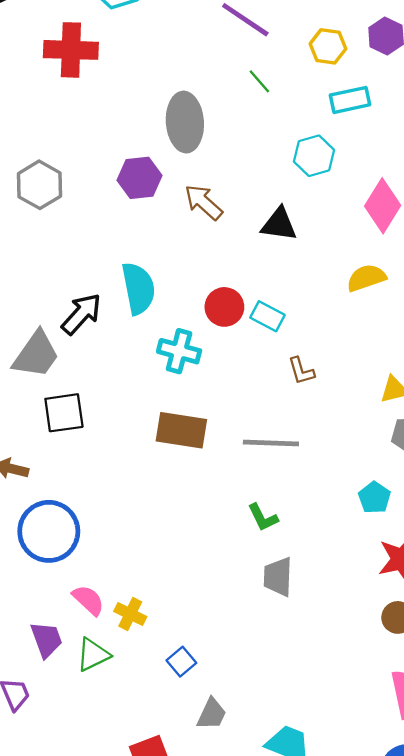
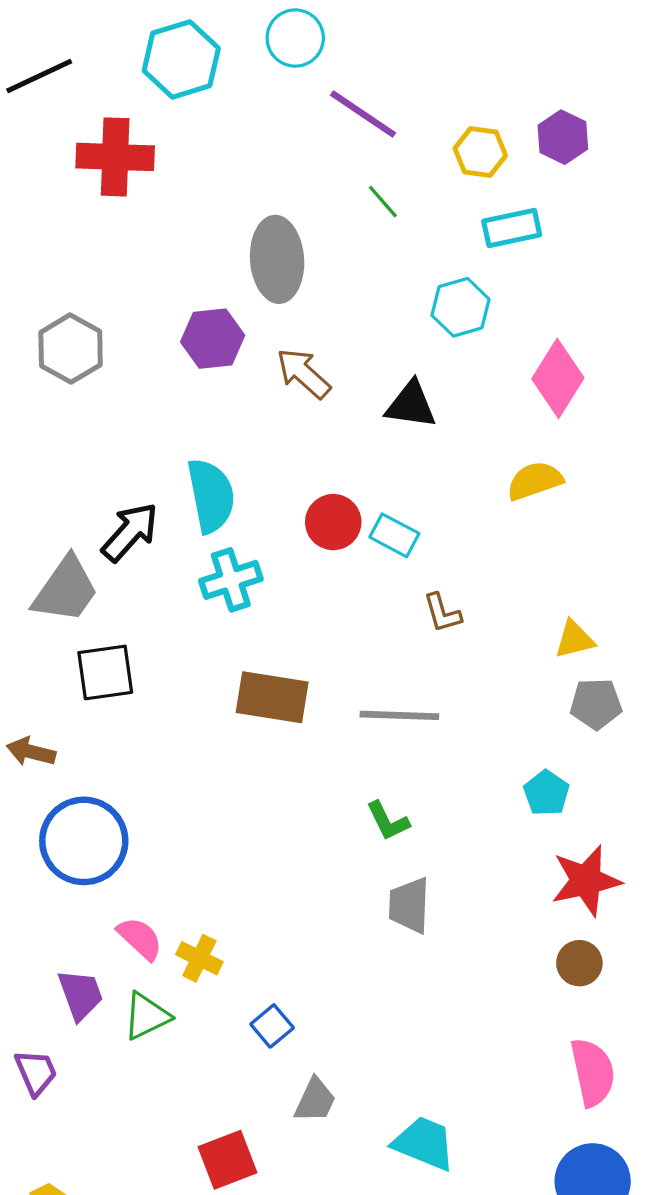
cyan cross: (179, 351) -> (231, 580), moved, turned -33

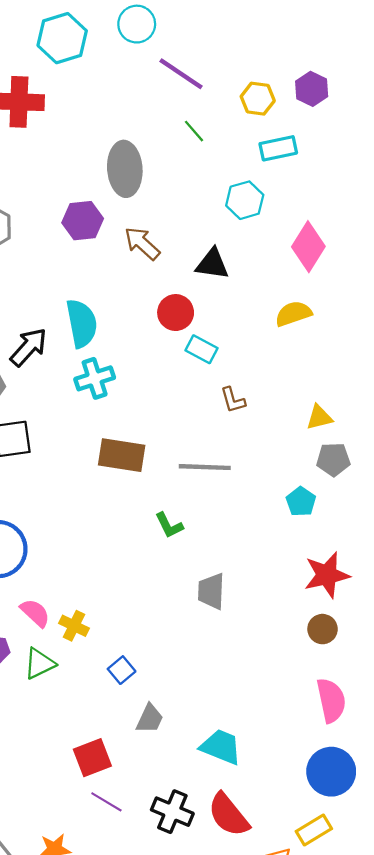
red circle: (333, 522) -> (176, 313), moved
cyan pentagon: (546, 793) -> (301, 502), moved
green L-shape: (388, 821) -> (169, 525), moved

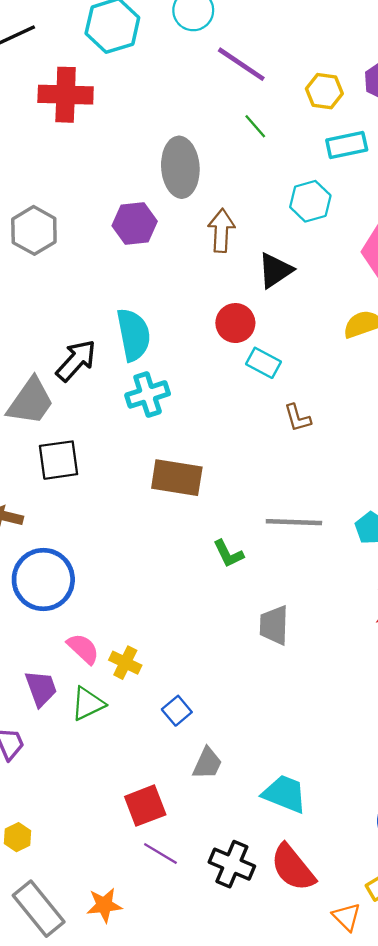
brown arrow: (142, 243) -> (221, 230), moved, turned 51
black triangle: (212, 264) -> (275, 270), turned -42
gray line: (205, 467) -> (294, 522), moved

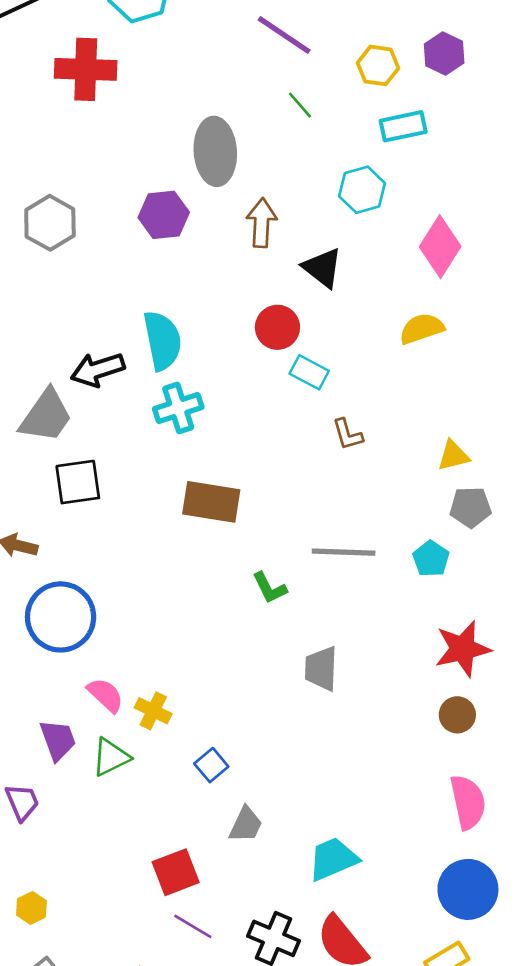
black triangle: (275, 270) -> (322, 268), turned -48
black arrow: (76, 360) -> (98, 370), turned -150
cyan trapezoid: (285, 794) -> (333, 859), turned -45

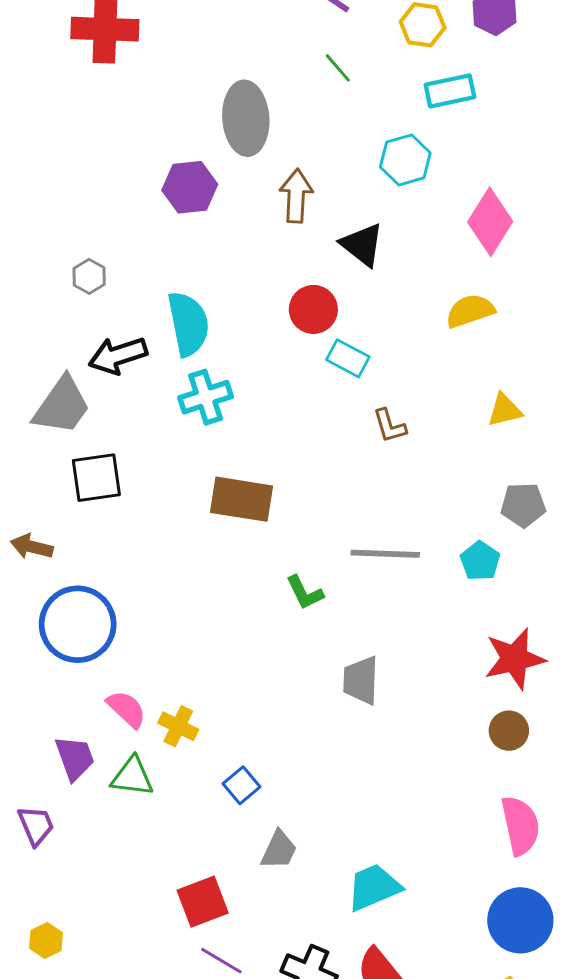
gray hexagon: (50, 223) -> (89, 276), moved, size x0.6
yellow triangle: (453, 456) -> (505, 410), moved
green triangle: (111, 757) -> (132, 777), turned 33

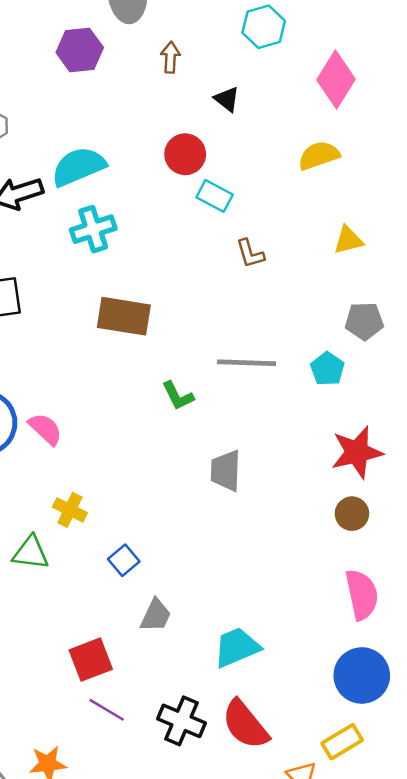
brown arrow: (296, 196) -> (170, 57), size x0.7
black triangle: (362, 245) -> (227, 99), size x0.7
cyan semicircle: (188, 324) -> (78, 167), turned -102
pink semicircle: (126, 709) -> (45, 429), moved

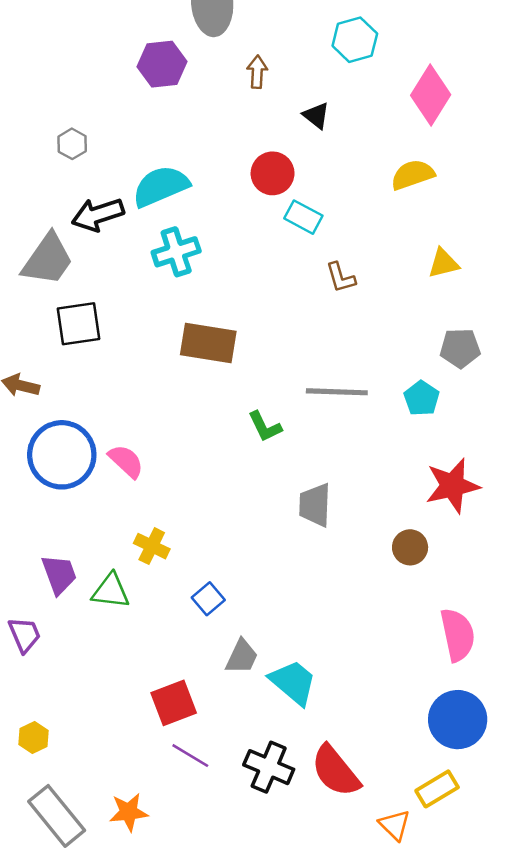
brown circle: (352, 514) -> (410, 547), moved
cyan trapezoid: (237, 647) -> (293, 682), moved, turned 63

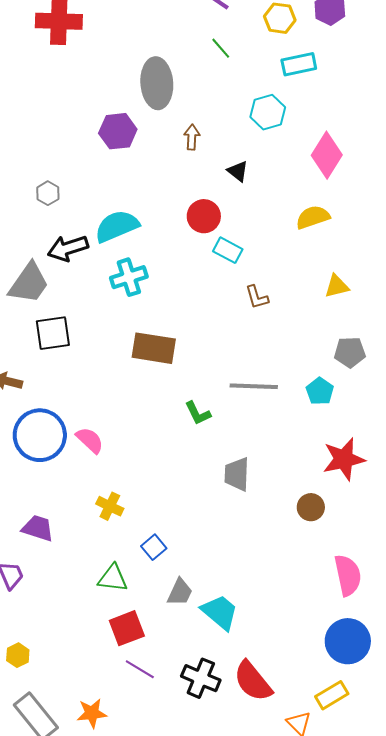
purple trapezoid: (59, 574) -> (38, 528), turned -52
green triangle: (111, 591) -> (113, 578), moved

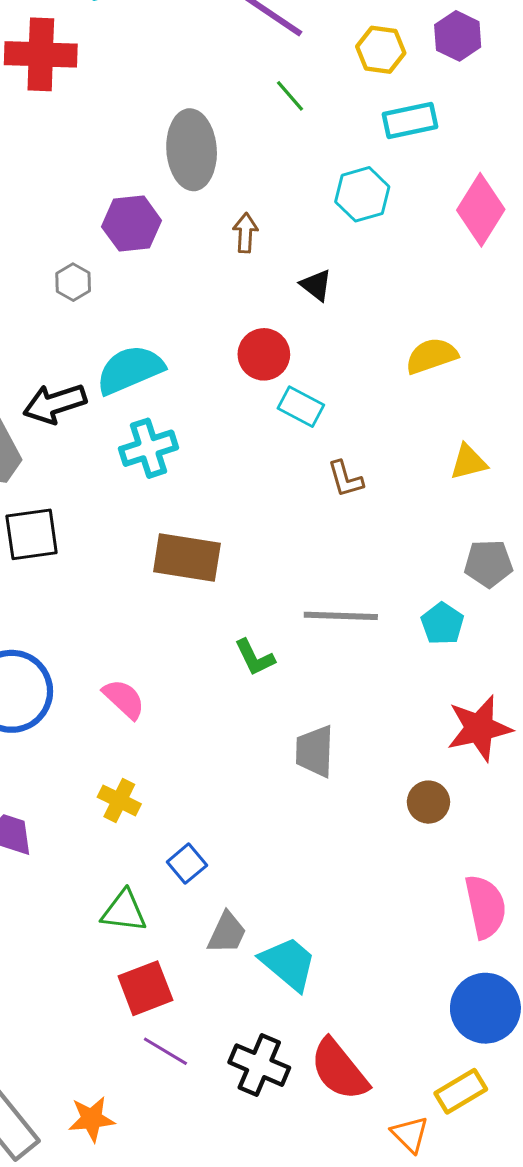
pink diamond: (327, 155) -> (481, 210), moved
gray hexagon: (48, 193) -> (73, 282), moved
pink semicircle: (90, 440) -> (124, 699), moved

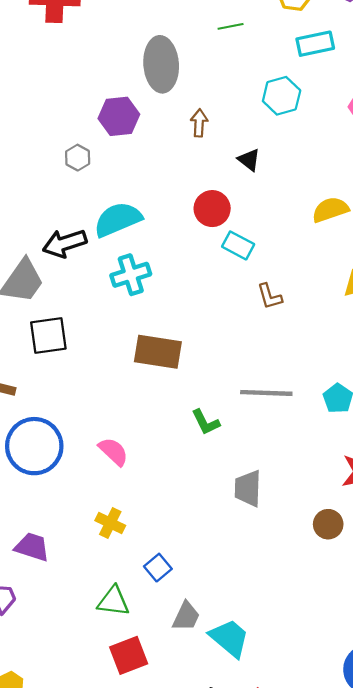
green line: (290, 96) -> (231, 26), turned -60

